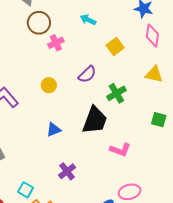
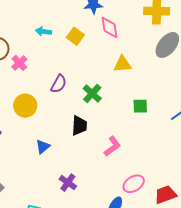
yellow square: (115, 47) -> (75, 36), moved
yellow circle: (49, 85) -> (25, 106), size x1.5
black trapezoid: (95, 120) -> (79, 126), size x0.7
pink L-shape: (120, 150) -> (112, 146), turned -40

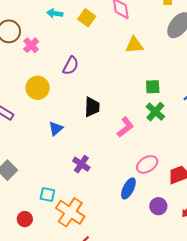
green cross: (92, 93) -> (155, 112), moved

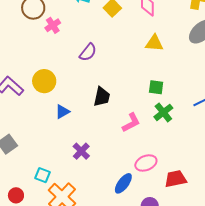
green square: (153, 87) -> (156, 87), moved
yellow circle: (38, 88) -> (44, 81), moved

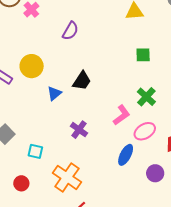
black trapezoid: (102, 97) -> (82, 81), moved, turned 30
green cross: (163, 112) -> (146, 97), moved
pink L-shape: (131, 123) -> (122, 115), moved
cyan square: (43, 175) -> (35, 151), moved

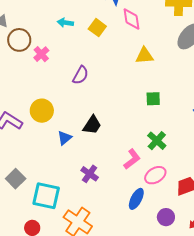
cyan square: (35, 151) -> (46, 196), size x1.8

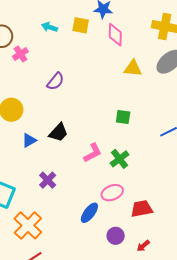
yellow square: (97, 28) -> (81, 25), moved, turned -36
yellow triangle: (144, 56) -> (133, 68), moved
pink L-shape: (132, 159) -> (93, 153), moved

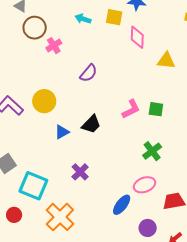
pink diamond: (115, 35) -> (137, 37), moved
pink L-shape: (93, 153) -> (131, 109), moved

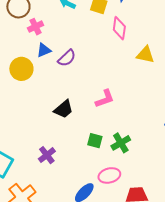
yellow circle: (44, 101) -> (21, 69), moved
green square: (156, 109) -> (95, 141), moved
blue triangle: (62, 132) -> (44, 50), moved

